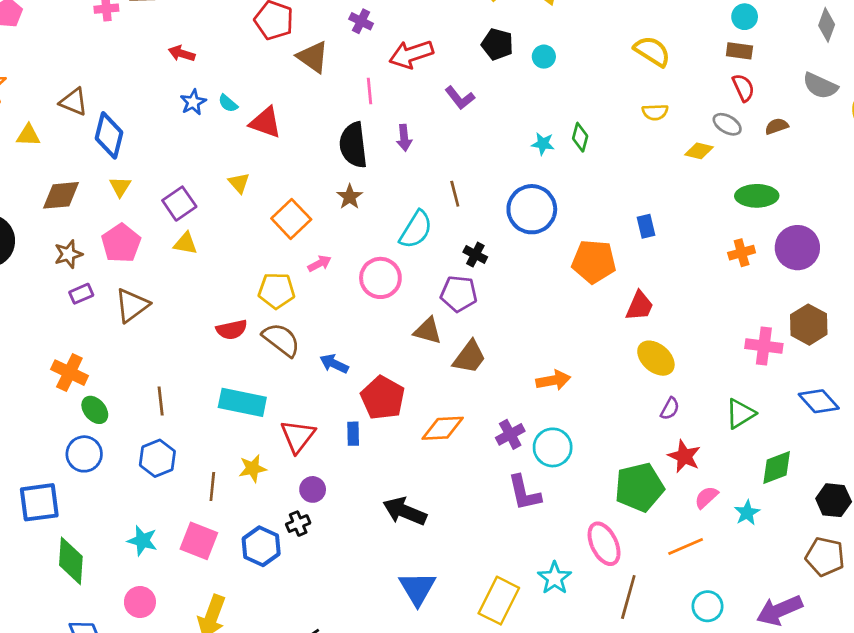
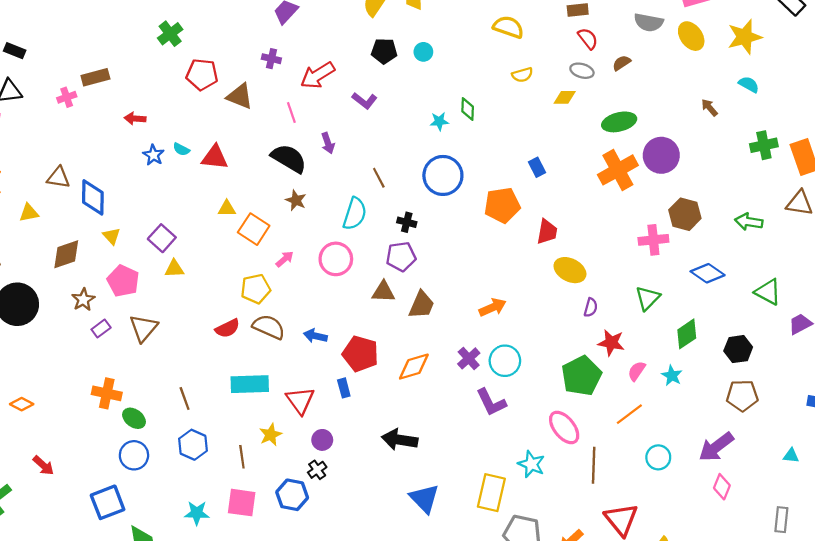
black semicircle: (353, 145) -> (289, 158), turned 141
yellow triangle: (239, 183) -> (227, 209), moved, turned -36
orange cross: (742, 253) -> (618, 170), size x1.8

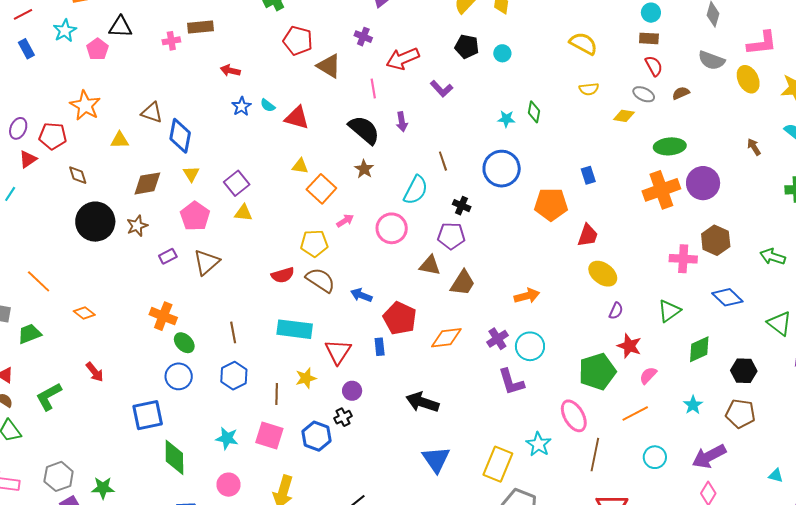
brown star: (83, 300) -> (137, 226), moved
cyan star: (672, 376) -> (693, 405), moved

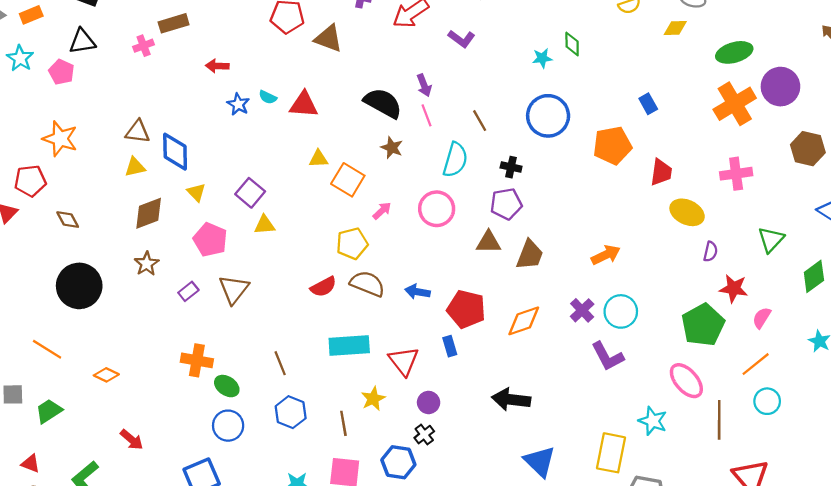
pink line: (373, 88) -> (426, 115), moved
yellow triangle: (120, 140) -> (135, 167), moved
black circle: (95, 222) -> (79, 286), moved
pink cross: (683, 259) -> (736, 174), moved
cyan circle: (655, 457) -> (767, 401), moved

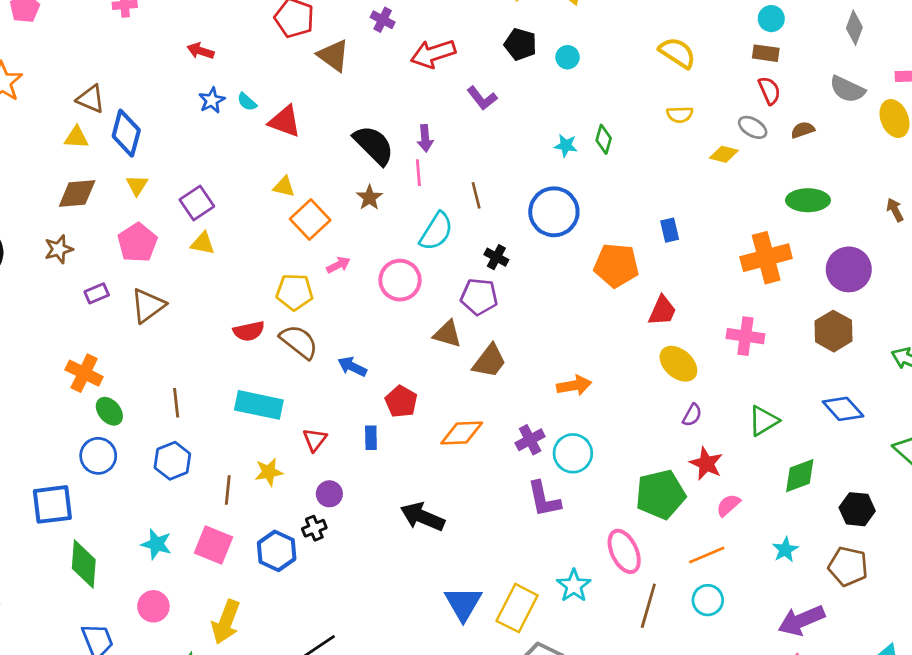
green ellipse: (734, 52) -> (808, 200), moved
purple circle: (780, 87) -> (849, 269), moved
red pentagon: (466, 309) -> (401, 402), size x0.7
red triangle: (404, 361) -> (315, 440), size x0.7
blue triangle: (540, 461) -> (463, 604), moved

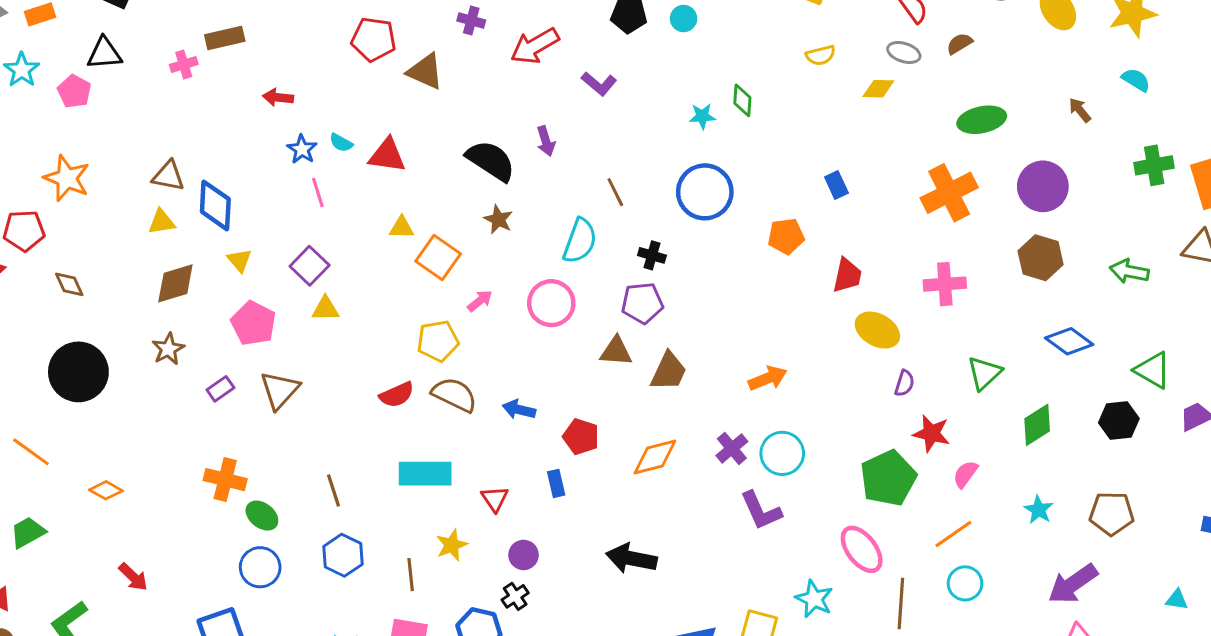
pink line: (418, 173) -> (318, 192), moved
orange pentagon: (616, 265) -> (786, 236), size x0.7
black hexagon: (857, 509) -> (1119, 421), moved

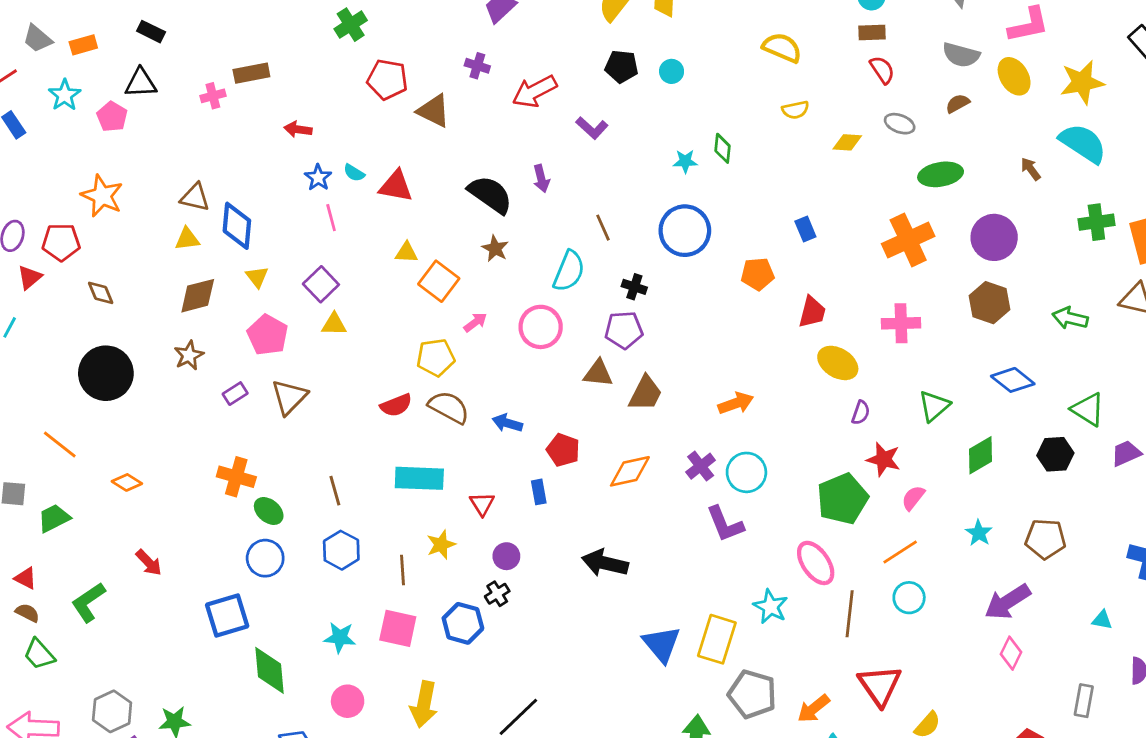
brown semicircle: (960, 44) -> (958, 103), moved
gray ellipse: (904, 52) -> (900, 124), moved
cyan semicircle: (1136, 80) -> (1083, 143), size x1.8

